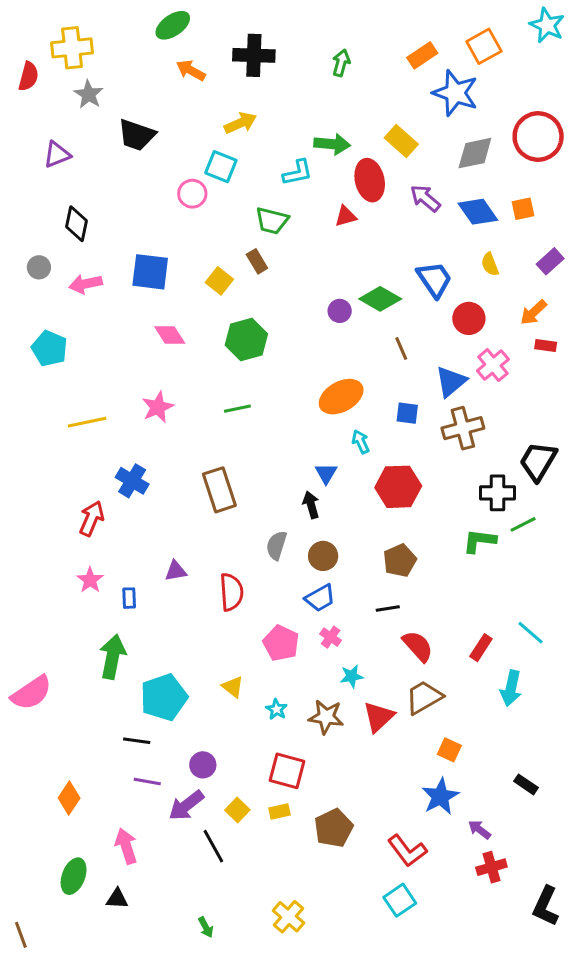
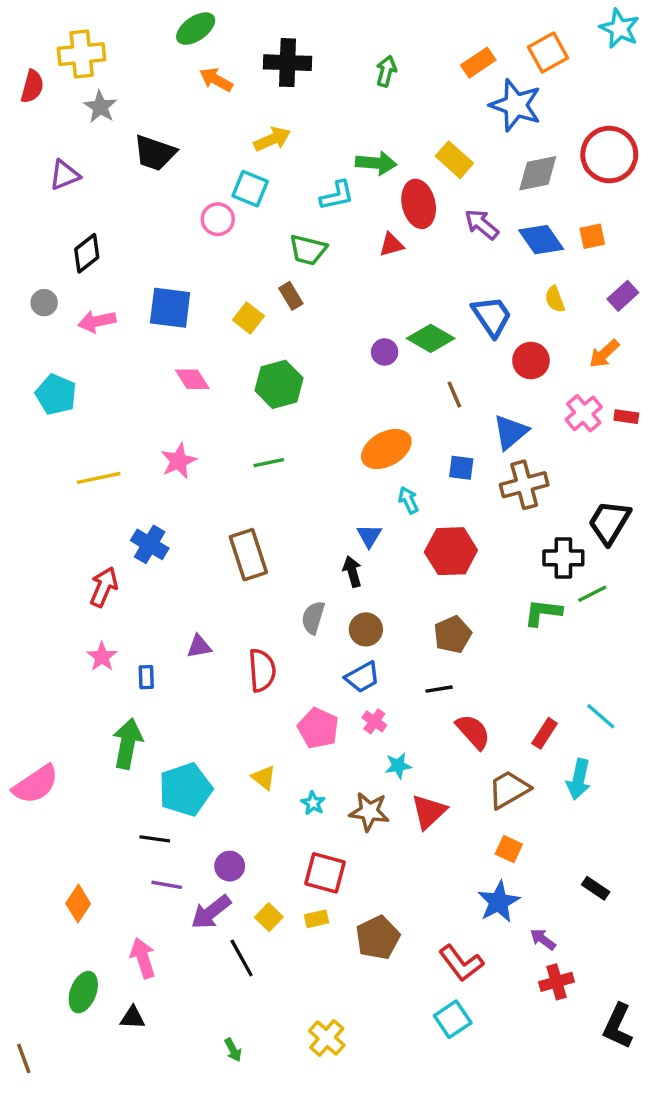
black diamond: (77, 224) -> (87, 253), turned 40
red rectangle: (546, 345) -> (626, 417), moved
pink cross: (493, 365) -> (584, 413), moved
brown trapezoid: (424, 697) -> (509, 789), moved

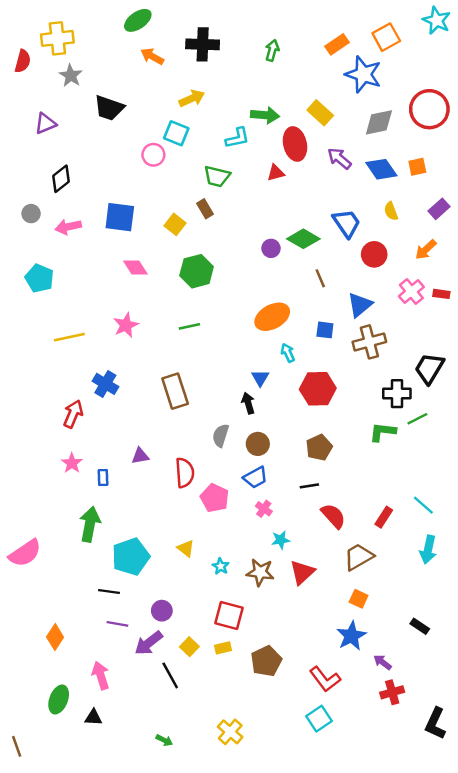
pink pentagon: (318, 728) -> (215, 498), moved
cyan arrow: (579, 779) -> (428, 550), moved
green arrow: (233, 1050) -> (164, 740), turned -35

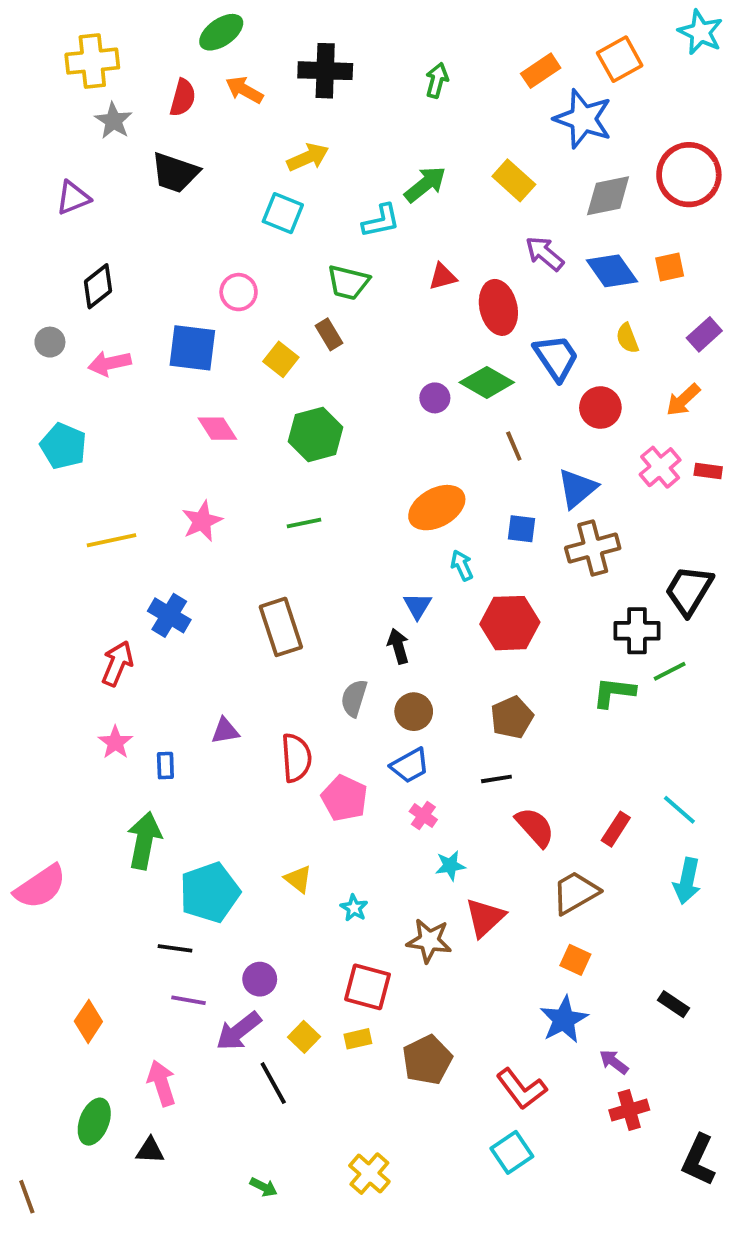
red semicircle: (23, 61) -> (183, 98), moved
green arrow: (265, 115) -> (425, 184), turned -44
red ellipse: (295, 144) -> (498, 307), moved
pink circle: (153, 155) -> (239, 292), moved
brown star: (260, 572) -> (429, 941), moved

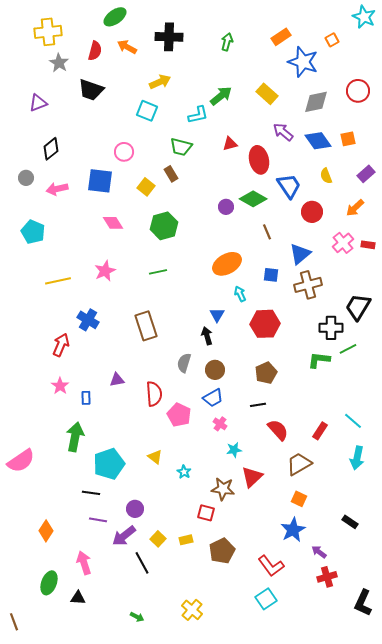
orange square: (620, 59) -> (332, 40), moved, size x0.6
red circle: (689, 175) -> (358, 91), size x0.7
red square: (368, 987) -> (206, 513), moved, size x0.7

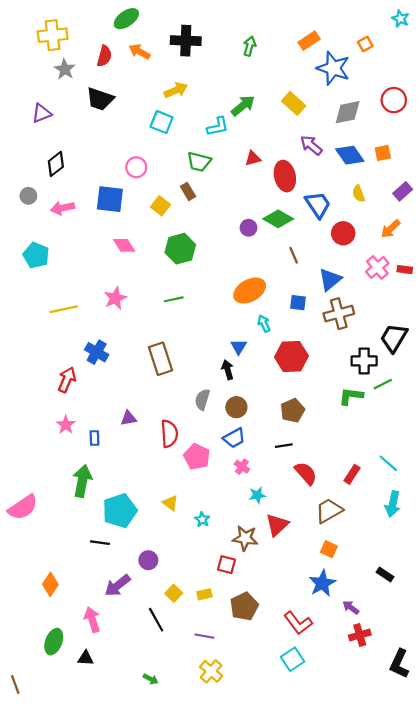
cyan star: (364, 17) -> (400, 19), size x0.7
purple line: (98, 520) -> (204, 636), moved
purple arrow: (124, 536) -> (118, 585), moved

